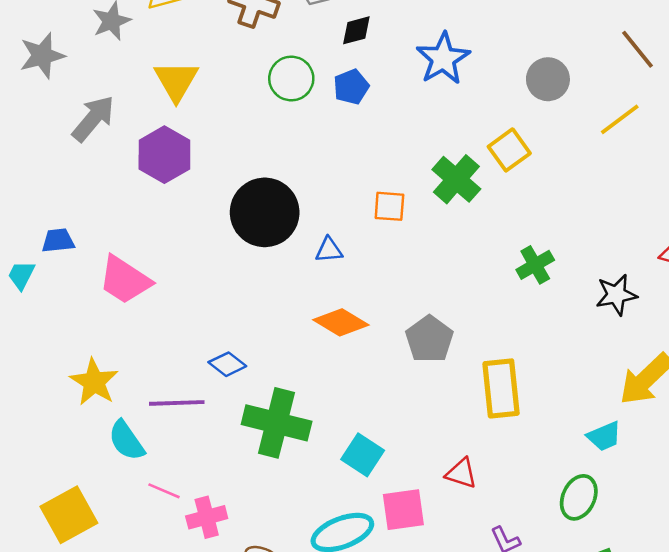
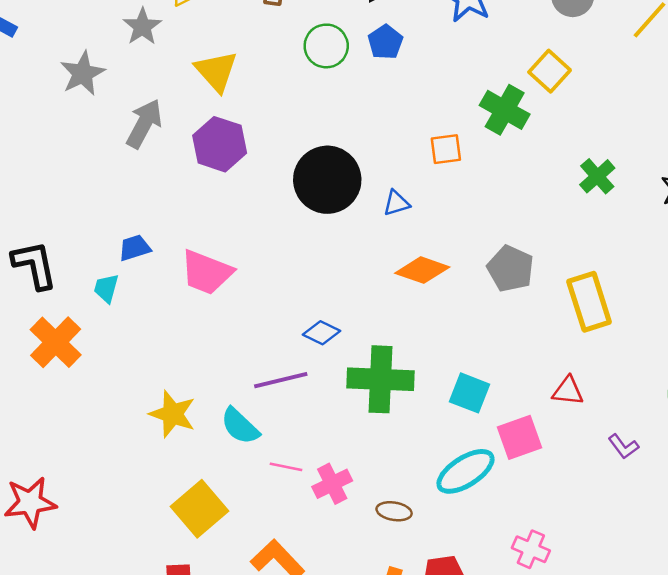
yellow star: (94, 382) -> (173, 414), moved

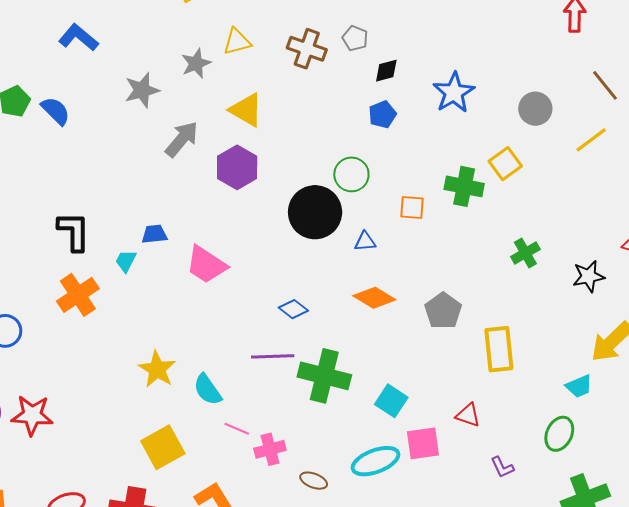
green circle: (326, 46) -> (351, 174), moved
yellow triangle: (216, 71) -> (246, 110), turned -30
green cross: (505, 110) -> (464, 186), turned -30
blue diamond: (322, 333) -> (293, 309), moved
purple line: (281, 380) -> (273, 356), moved

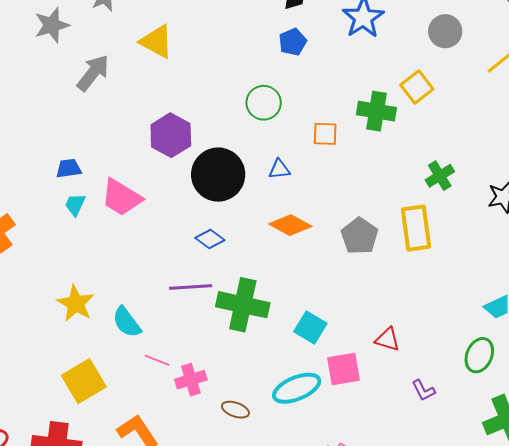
purple hexagon: (237, 167) -> (171, 135), moved
black circle: (315, 212) -> (218, 175), moved
cyan trapezoid: (126, 261) -> (75, 205), moved
yellow rectangle: (499, 349) -> (416, 228), moved

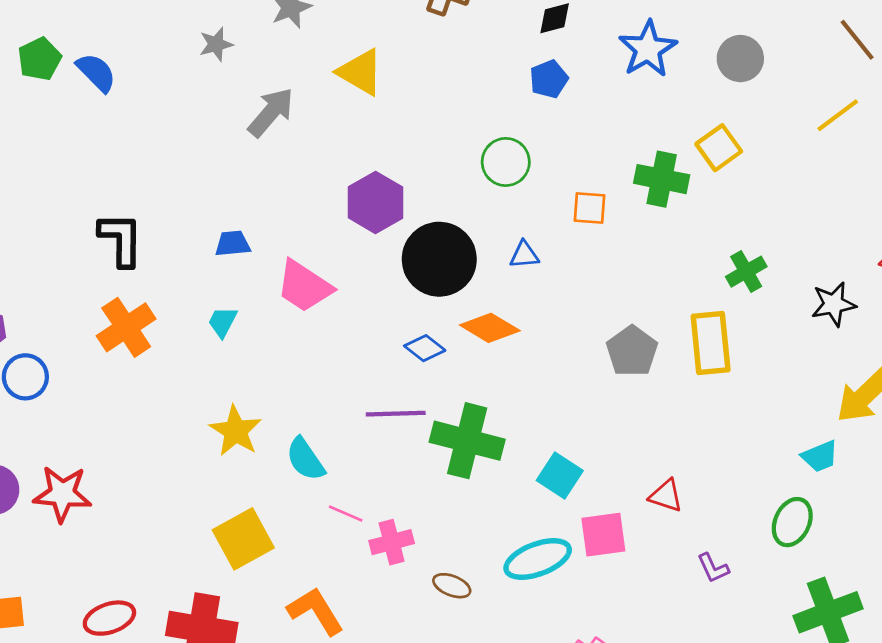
gray star: (52, 25) -> (216, 44), size x0.7
gray circle: (445, 31) -> (740, 59), moved
cyan trapezoid: (75, 205) -> (223, 322), moved
orange diamond: (290, 225) -> (490, 328), moved

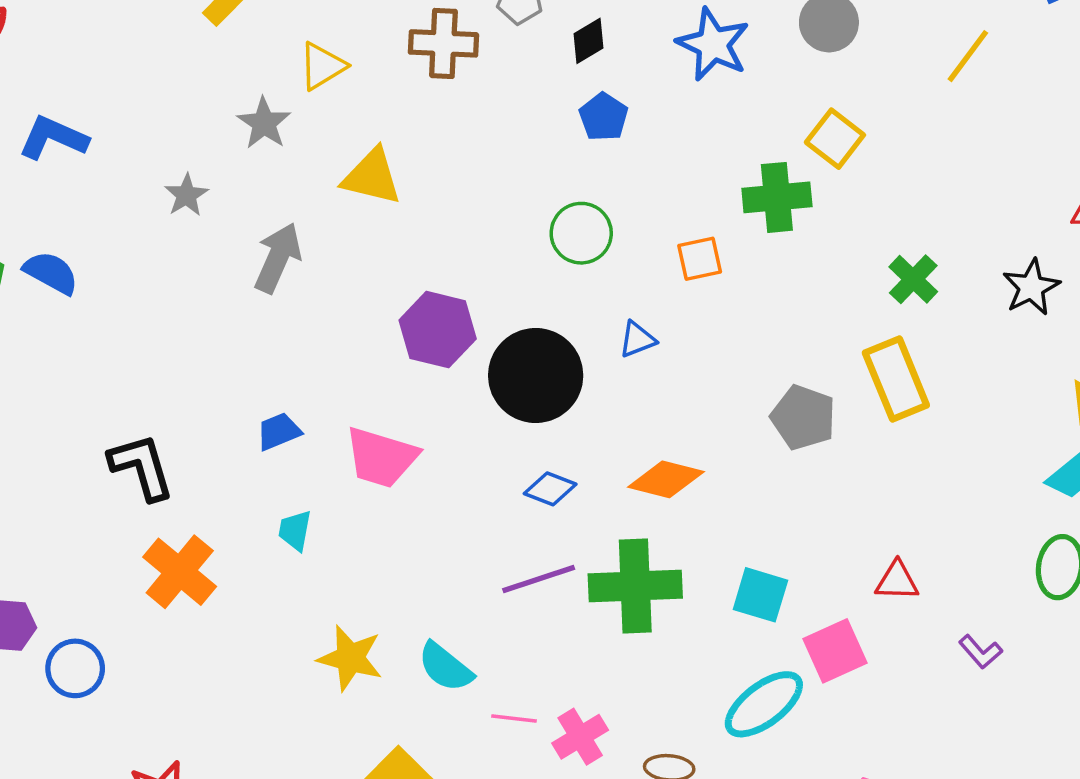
orange diamond: (490, 328) -> (666, 479), moved

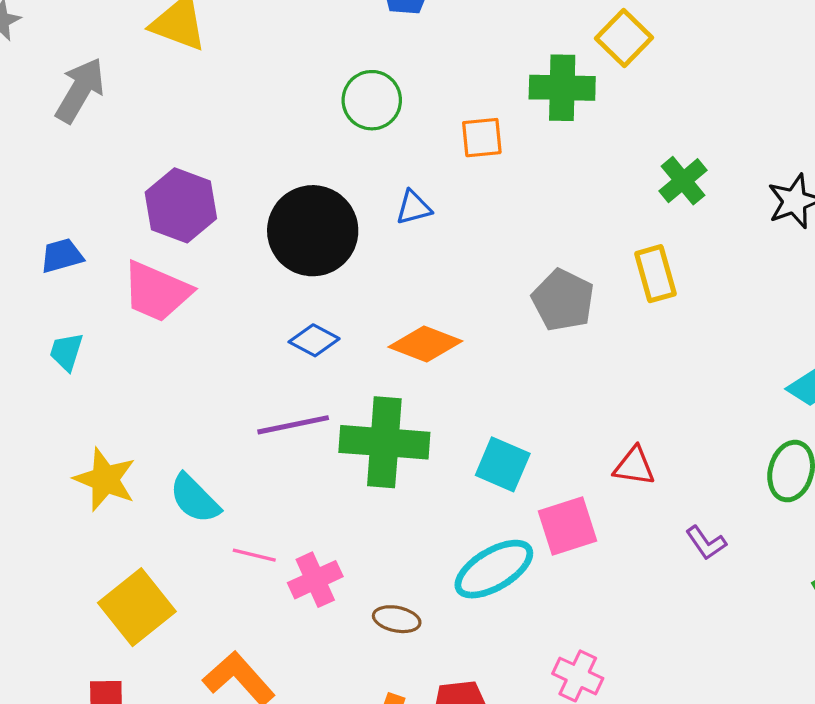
purple hexagon: (438, 330) -> (181, 205), moved
yellow rectangle: (896, 379) -> (655, 274), size x0.7

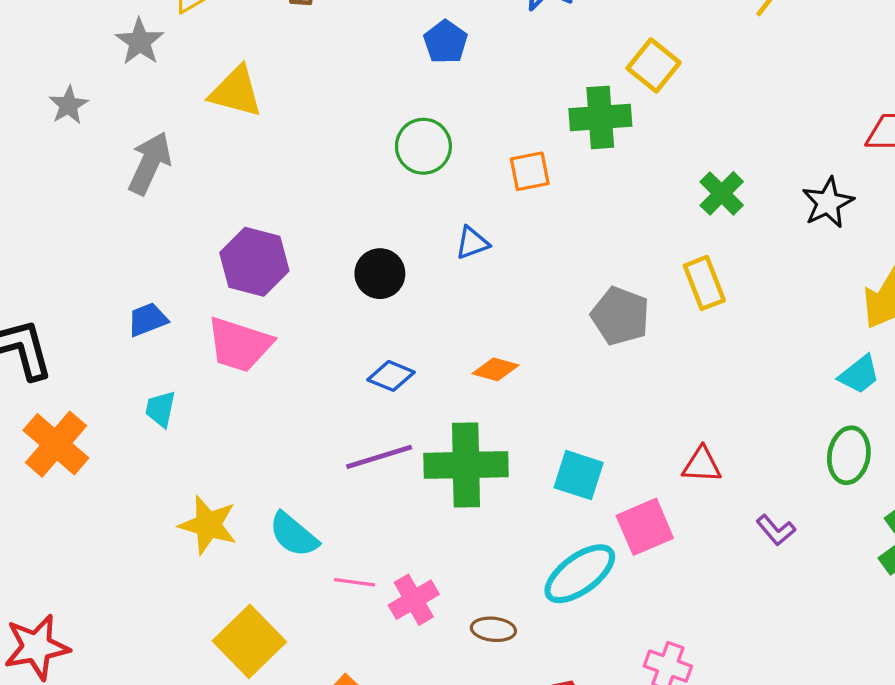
black circle: (313, 231) -> (380, 274), size x0.6
orange diamond: (425, 344) -> (495, 369), size x0.7

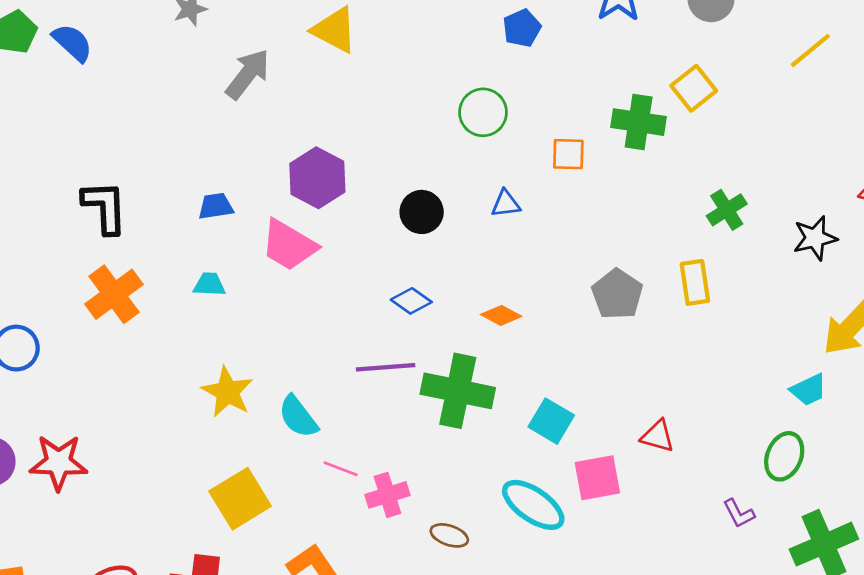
cyan trapezoid: (160, 409) -> (209, 284), turned 68
purple L-shape: (776, 530) -> (739, 513), moved
cyan ellipse: (580, 574) -> (533, 505), turned 58

